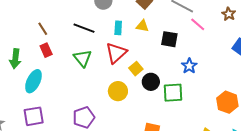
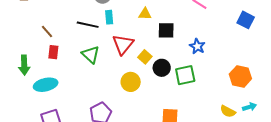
cyan rectangle: (118, 28) -> (109, 17), moved
black square: (169, 39) -> (166, 30), moved
red rectangle: (46, 50) -> (53, 52), turned 40
cyan ellipse: (33, 81) -> (46, 85), turned 60

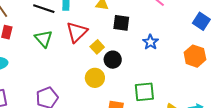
green square: (185, 75) -> (144, 92), moved
orange hexagon: (240, 76) -> (195, 56), moved
yellow circle: (131, 82) -> (95, 78), moved

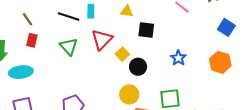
blue star: (150, 42) -> (178, 58), moved
yellow circle: (95, 78) -> (129, 94), moved

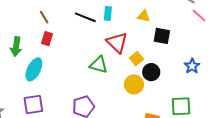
red triangle: (102, 40) -> (117, 43), turned -35
green triangle: (69, 47) -> (99, 65), moved, turned -36
cyan ellipse: (21, 72) -> (34, 69), turned -60
yellow circle: (129, 94) -> (134, 84), moved

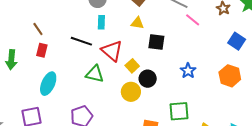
black line: (85, 17) -> (81, 41), moved
cyan ellipse: (34, 69) -> (48, 84), moved

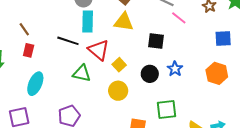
cyan rectangle: (101, 22) -> (88, 22), size x1.5
yellow triangle: (137, 23) -> (124, 22), size x1.5
blue square: (237, 41) -> (223, 39), turned -36
black square: (156, 42) -> (156, 41), moved
black circle: (148, 79) -> (150, 74), moved

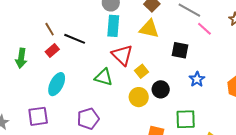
black line: (68, 41) -> (75, 39), moved
red rectangle: (29, 50) -> (52, 50), turned 32
black circle: (150, 74) -> (161, 89), moved

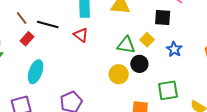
black square: (180, 50) -> (163, 17), moved
red triangle: (122, 55) -> (81, 35), moved, size x0.7
yellow square: (142, 71) -> (147, 40), moved
green triangle: (104, 77) -> (126, 45), moved

